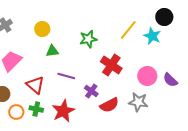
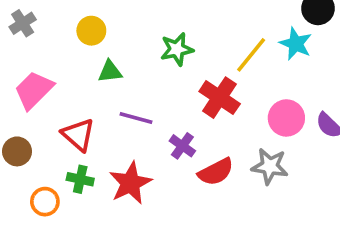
yellow line: (128, 30) -> (251, 55), moved
orange circle: (16, 112) -> (45, 202), moved

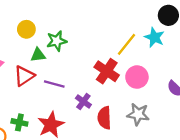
green star: (177, 49) -> (57, 41), moved
pink circle: (286, 118) -> (137, 77), moved
red triangle: (78, 135) -> (24, 76), moved, turned 45
red semicircle: (216, 172) -> (104, 118), turned 115

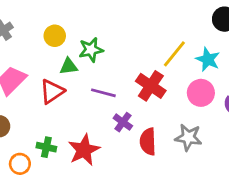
cyan star: (154, 37) -> (208, 59), moved
pink circle: (137, 77) -> (201, 93), moved
purple line: (54, 84) -> (103, 93), moved

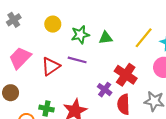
green triangle: (69, 66) -> (106, 38), moved
red cross: (151, 86) -> (126, 75), moved
purple line: (103, 93) -> (77, 60), moved

